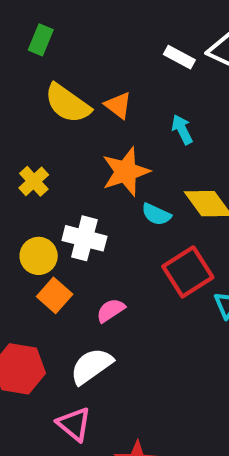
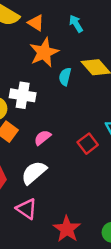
orange triangle: (118, 105) -> (36, 23), moved
cyan semicircle: (156, 214) -> (65, 77), turned 84
red square: (188, 272) -> (88, 144), moved, size x0.7

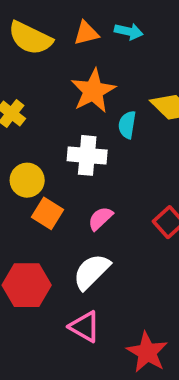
orange triangle: (36, 23) -> (86, 33), moved, turned -42
cyan arrow: (76, 24) -> (129, 31), moved, turned 138
white cross: (23, 95) -> (87, 155), moved

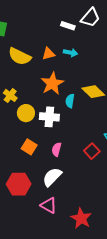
yellow circle: (27, 180) -> (26, 113), moved
pink semicircle: (100, 218) -> (57, 149), turned -32

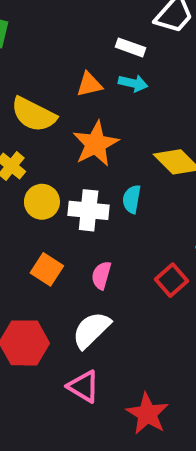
white rectangle: (68, 26) -> (130, 47), moved
yellow semicircle: (20, 56) -> (34, 114), moved
cyan semicircle: (70, 101) -> (132, 199), moved

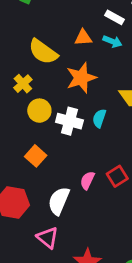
pink semicircle: (101, 275) -> (87, 180), moved
white semicircle: (91, 330) -> (59, 201), turned -32

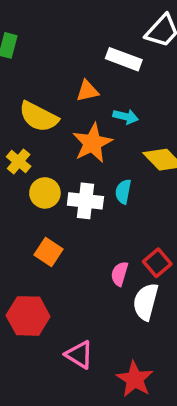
white rectangle: (114, 17) -> (124, 59), size x1.4
cyan arrow: (112, 41) -> (126, 117), moved
white semicircle: (59, 201) -> (146, 302), moved

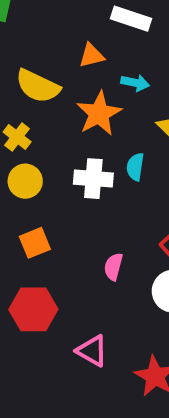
yellow circle: (45, 193) -> (25, 181), moved
orange square: (49, 252) -> (35, 243), moved, turned 36
pink semicircle: (120, 274) -> (113, 267), moved

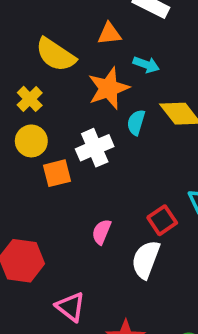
cyan semicircle: (135, 167) -> (136, 122), moved
white cross: (93, 179) -> (95, 148), turned -36
orange square: (35, 243) -> (57, 173), moved

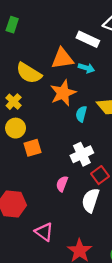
orange triangle: (109, 34) -> (62, 59), size x1.5
cyan arrow: (146, 65) -> (86, 68), moved
white cross: (95, 148) -> (82, 154), moved

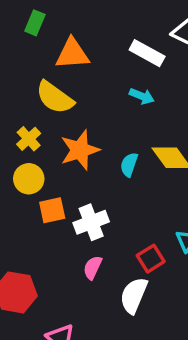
orange triangle: (62, 59) -> (72, 54), moved
orange star: (63, 93) -> (80, 150), moved
white cross: (82, 154) -> (91, 222), moved

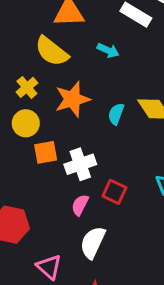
cyan arrow: (142, 96) -> (108, 50), moved
red square: (151, 259) -> (114, 192), moved, turned -35
white semicircle: (134, 295) -> (93, 242), moved

